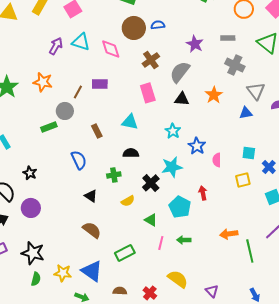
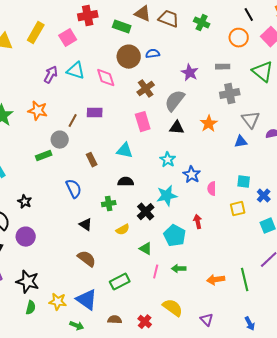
gray cross: (235, 65) -> (230, 94), turned -36
orange arrow: (229, 234) -> (216, 280), moved

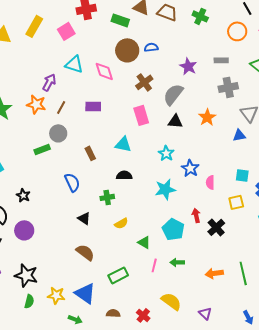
purple arrow: (51, 75) -> (49, 82), moved
brown line: (73, 121) -> (61, 107), moved
black cross: (146, 212) -> (216, 227), moved

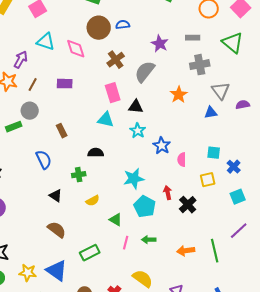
black triangle: (175, 121) -> (136, 107), moved
cyan triangle: (123, 144) -> (106, 120), moved
cyan star: (165, 189) -> (134, 179), moved

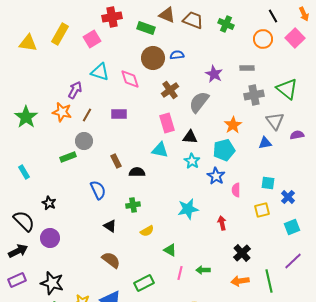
green triangle: (233, 43) -> (287, 89), moved
black semicircle: (96, 153) -> (137, 172), moved
black cross: (188, 205) -> (242, 253), moved
cyan pentagon: (145, 207) -> (224, 150), moved, turned 30

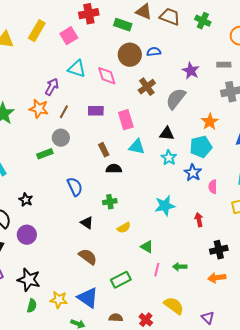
pink rectangle: (167, 123) -> (126, 120), moved
brown rectangle: (116, 161) -> (104, 150), moved
black cross: (242, 253) -> (219, 250), turned 30

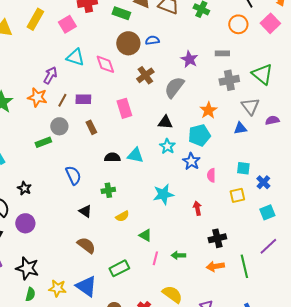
purple rectangle: (96, 111) -> (83, 99), moved
cyan triangle: (137, 147) -> (135, 155), moved
brown rectangle: (104, 150) -> (91, 127), moved

